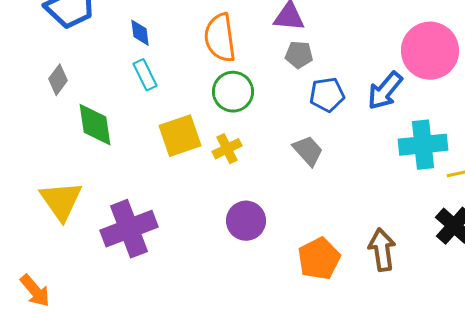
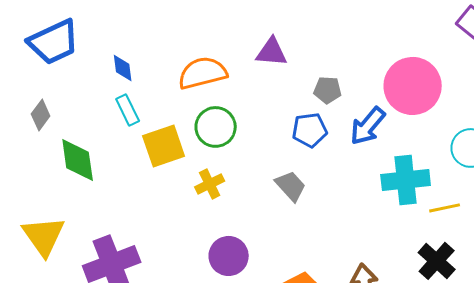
orange semicircle: (220, 38) -> (203, 73), turned 84
gray pentagon: (299, 55) -> (328, 90), moved
yellow square: (180, 136) -> (164, 146), moved

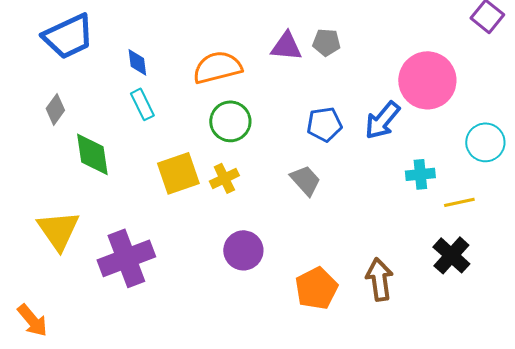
gray pentagon: (328, 90) -> (326, 42), moved
yellow square: (164, 146) -> (178, 173), moved
cyan cross: (406, 180) -> (420, 174), size x0.6

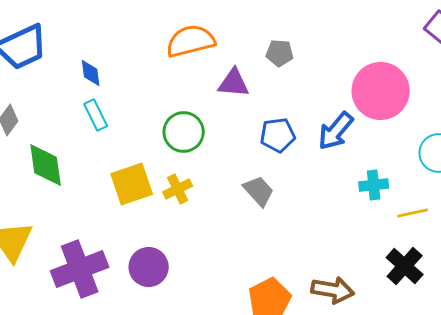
purple triangle: (286, 46) -> (234, 83), moved
orange semicircle: (217, 67) -> (191, 41), moved
purple circle: (243, 250) -> (149, 267), moved
brown arrow: (379, 279) -> (333, 290), turned 108

